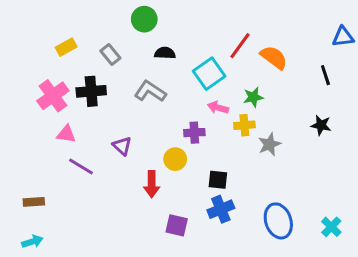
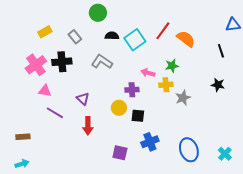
cyan square: (209, 74) -> (135, 40), moved
black square: (218, 180) -> (138, 116), moved
red arrow: (152, 184) -> (88, 126), moved

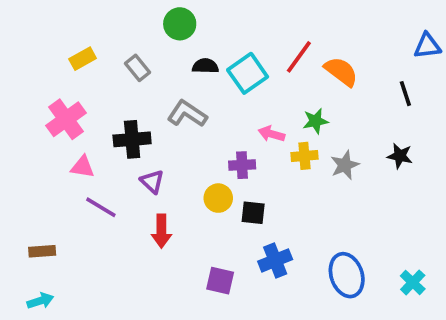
black cross: (62, 62) -> (132, 139), moved
gray star: (183, 98) -> (345, 165), moved

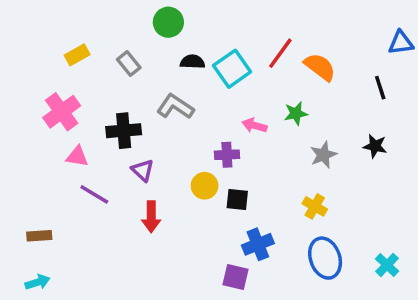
yellow cross: (304, 156) -> (315, 206), moved, turned 35
purple square: (220, 281) -> (236, 277), moved

